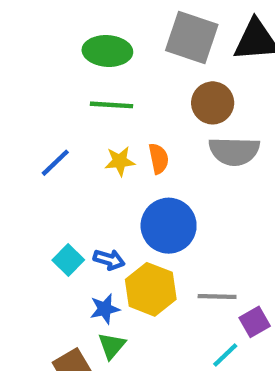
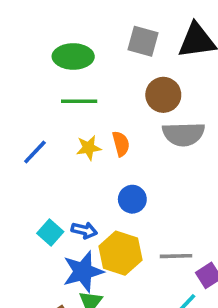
gray square: (192, 38) -> (143, 41), size x0.7
blue circle: (169, 226) -> (132, 199), size x0.6
blue star: (105, 309) -> (83, 272), size x1.6

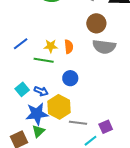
green line: (79, 101) -> (44, 60), moved
gray line: (176, 256) -> (78, 123), moved

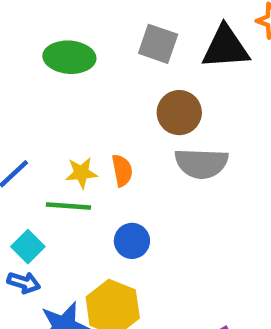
cyan square: (22, 89) -> (28, 247), moved
blue arrow: (41, 91) -> (24, 283), moved

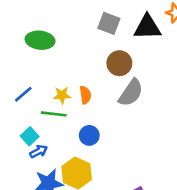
green ellipse: (69, 57) -> (40, 40), moved
gray semicircle: (201, 163) -> (131, 93), turned -60
blue arrow: (24, 283) -> (39, 151), moved, turned -48

